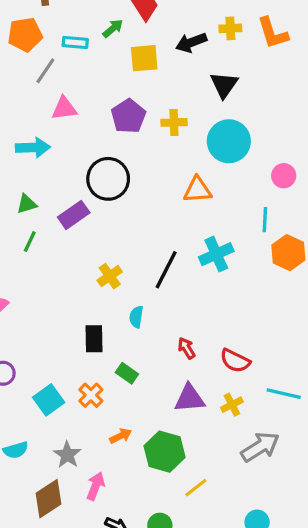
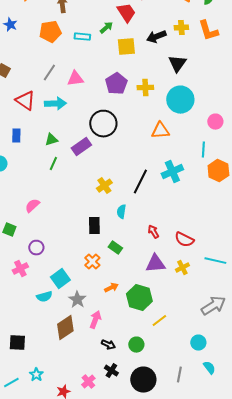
gray line: (45, 71) -> (49, 73), moved
cyan square: (49, 400) -> (60, 279), moved
gray arrow: (260, 447) -> (213, 306), moved

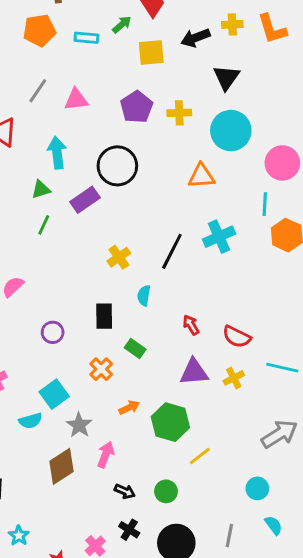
cyan arrow: (55, 104) -> (57, 153), moved, turned -95
pink circle: (215, 122) -> (282, 163), size x1.5
purple circle: (36, 248) -> (53, 332), moved

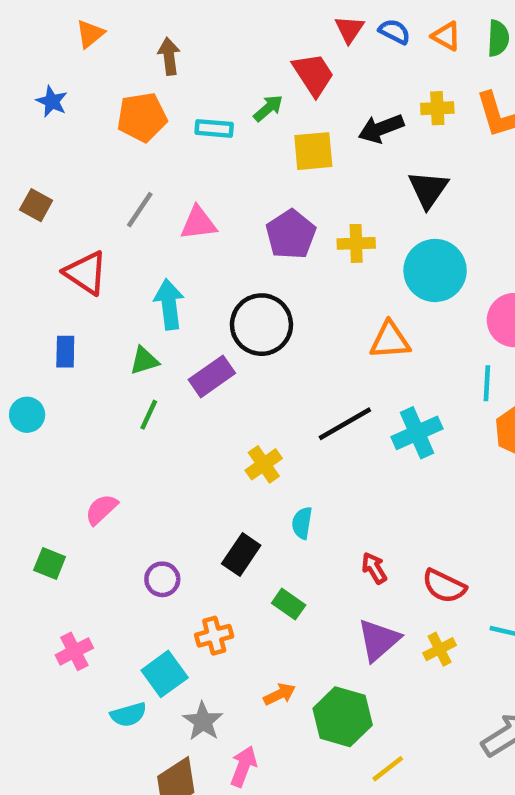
black line: (172, 251) -> (345, 424), moved, turned 33
black rectangle: (104, 316) -> (241, 554), turned 35
orange cross: (101, 369) -> (214, 636), moved, turned 30
purple triangle: (194, 372) -> (379, 640), turned -36

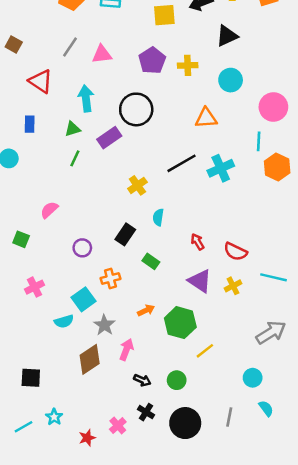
black triangle: (428, 189) -> (227, 36), turned 30
cyan circle: (435, 270) -> (231, 80), size x0.7
purple triangle: (379, 640) -> (200, 281), turned -45

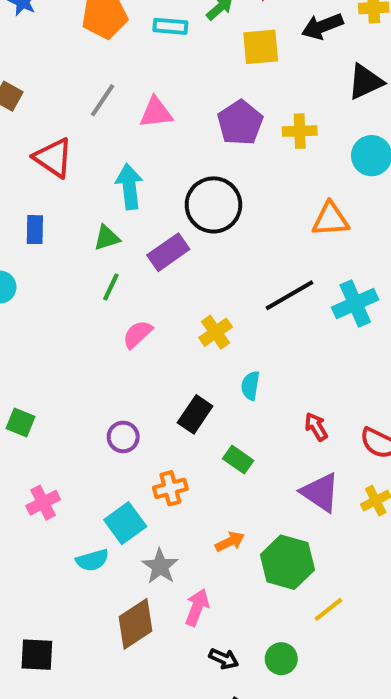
pink semicircle: (49, 210) -> (138, 334), moved

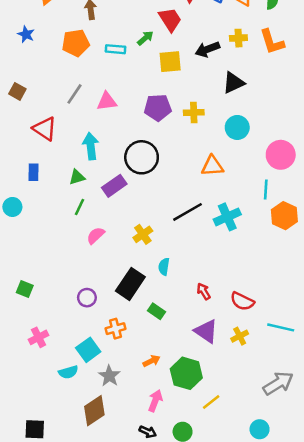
purple pentagon: (240, 123) -> (158, 108), turned 30
black rectangle: (195, 414) -> (130, 284), size x1.4
pink arrow: (197, 607) -> (155, 401), moved

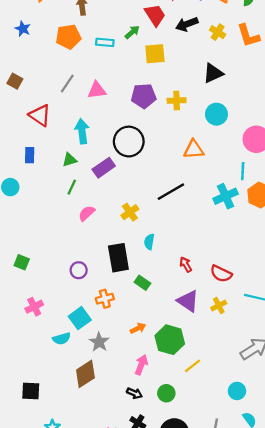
yellow cross: (238, 38) -> (218, 32), turned 35
black arrow: (207, 49) -> (187, 24), moved
cyan cross: (227, 217) -> (226, 196), moved
black rectangle: (130, 284) -> (118, 258), turned -44

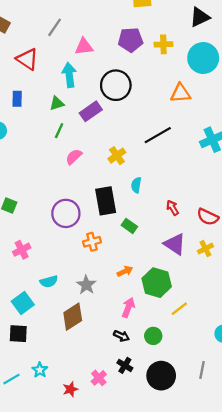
pink triangle: (97, 90) -> (84, 47), moved
cyan circle: (216, 114) -> (203, 58), size x1.4
purple circle: (79, 270) -> (66, 213), size x1.6
cyan square: (80, 318) -> (23, 303), moved

